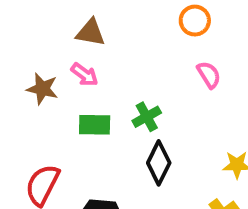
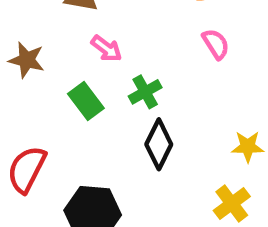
pink arrow: (85, 75) -> (106, 49), moved
green rectangle: (95, 125) -> (86, 101), turned 52

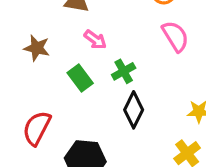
pink semicircle: (216, 44) -> (175, 36), size x1.4

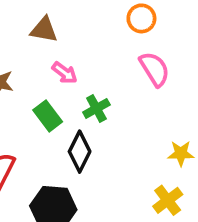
black diamond: (134, 110) -> (80, 152), moved

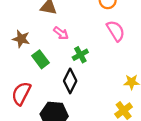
green rectangle: (48, 116) -> (41, 59), moved

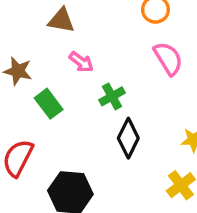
black diamond: (70, 81) -> (128, 138), moved

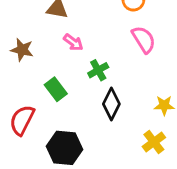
green rectangle: (49, 104) -> (56, 89), moved

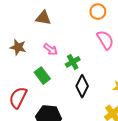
pink arrow: (73, 42) -> (51, 49), moved

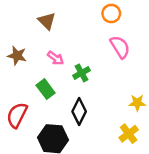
brown triangle: (43, 18) -> (47, 21), turned 35
black diamond: (82, 86) -> (79, 111), moved

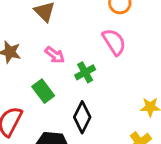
pink semicircle: (120, 47) -> (114, 42), moved

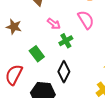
pink arrow: (55, 55) -> (54, 24), moved

